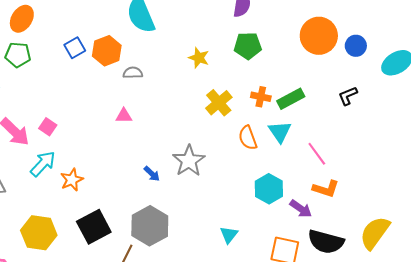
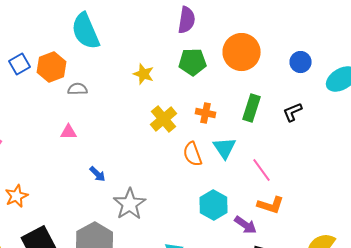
orange circle: (319, 36) -> (242, 52), moved
green rectangle: (291, 99) -> (252, 108), moved, turned -44
gray star: (189, 161) -> (130, 204), moved
blue arrow: (152, 174) -> (98, 174), moved

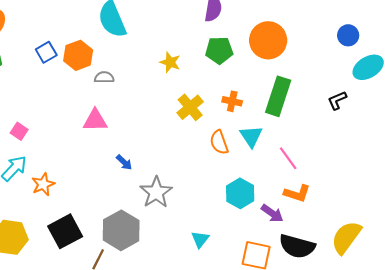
blue circle: (300, 62) -> (348, 35), moved
green rectangle: (252, 108) -> (278, 96), size x1.4
black L-shape: (292, 112) -> (337, 100), moved
pink triangle: (68, 132) -> (95, 120), size x1.5

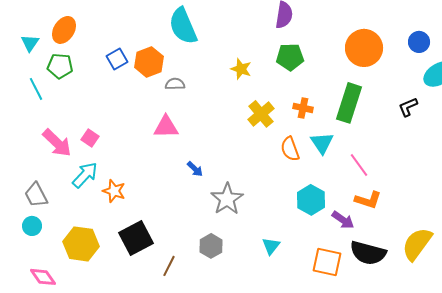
orange circle: (268, 40) -> (364, 48), moved
orange star: (43, 184) -> (114, 191), turned -30
gray hexagon: (121, 230) -> (211, 246), moved, size x0.6

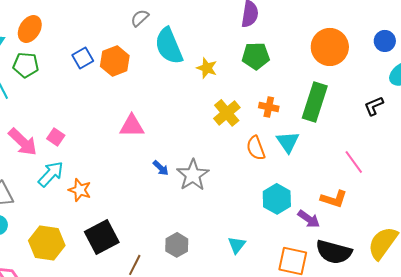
cyan semicircle: (183, 26) -> (169, 46), moved
gray semicircle: (175, 84) -> (140, 18), moved, turned -42
pink line: (359, 165) -> (354, 162), moved
gray star: (227, 199) -> (193, 175), moved

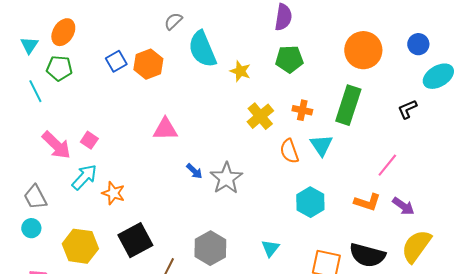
pink line: (354, 162) -> (387, 165), turned 75
purple arrow: (309, 219) -> (403, 206), moved
gray hexagon: (177, 245) -> (210, 248), size x1.4

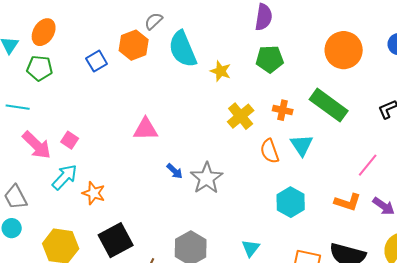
orange hexagon: (148, 64) -> (134, 45), moved
cyan line: (35, 91) -> (18, 107), moved, turned -55
green rectangle: (348, 105) -> (329, 105), turned -72

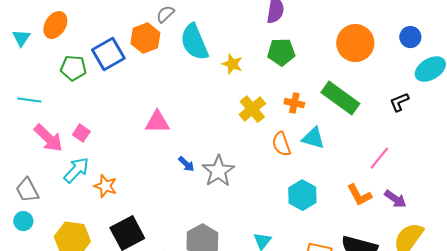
blue square: (97, 61) -> (108, 54), size x1.5
green pentagon: (40, 68) -> (73, 68), moved
cyan triangle: (302, 145) -> (313, 138), turned -40
orange L-shape: (348, 202) -> (359, 195), turned 44

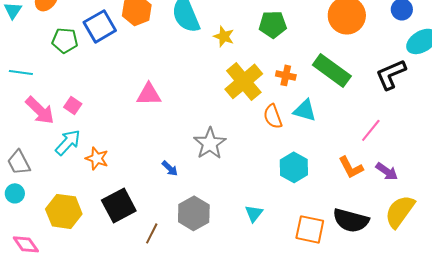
black L-shape: (399, 102) -> (391, 74), size x1.6
yellow cross: (252, 109) -> (244, 81), size x1.4
blue arrow: (186, 164) -> (170, 168), moved

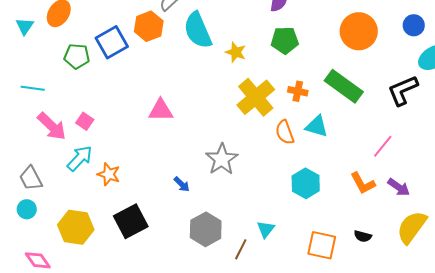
black semicircle: (351, 220) -> (363, 236), size x0.5
brown line: (152, 233) -> (241, 249), moved

